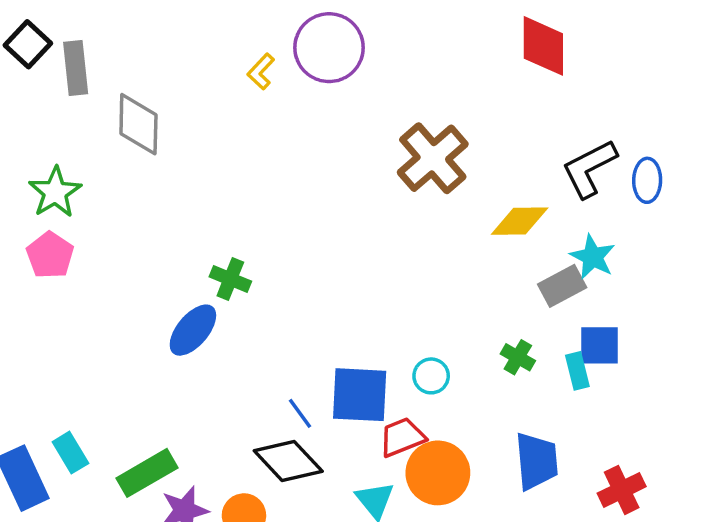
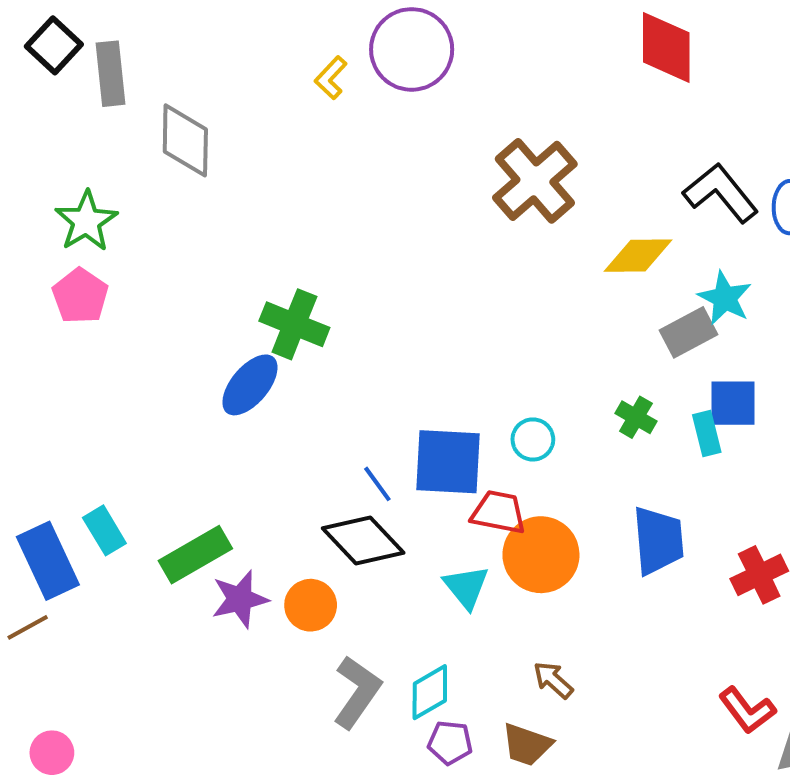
black L-shape: (589, 168) -> (721, 193), turned 78
green cross: (230, 279) -> (294, 324), size x1.4
red trapezoid: (402, 437) -> (499, 512), turned 33

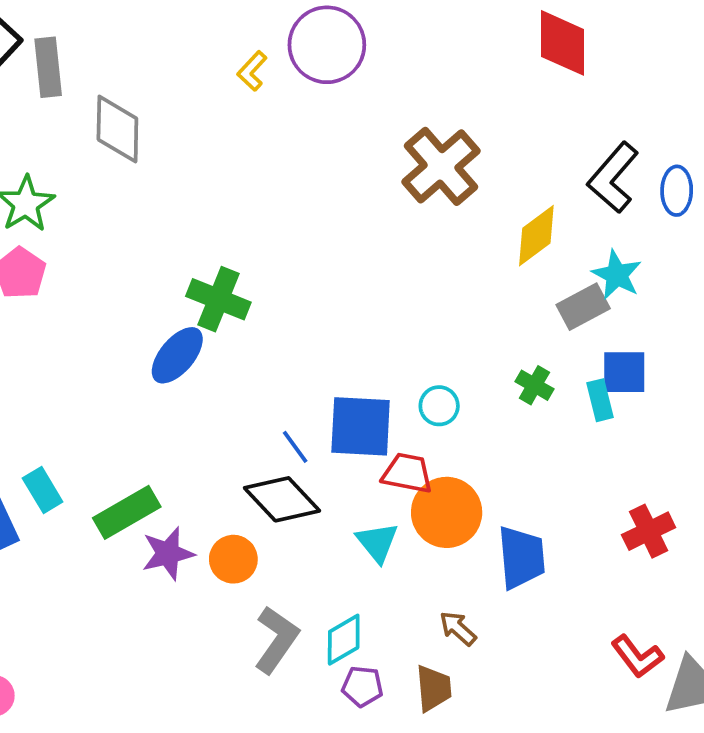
black L-shape: (721, 193) -> (613, 178), turned -100
yellow diamond: (638, 256) -> (536, 236), turned -36
blue trapezoid: (658, 541) -> (521, 557), moved
brown trapezoid: (527, 745) -> (433, 688), turned -114

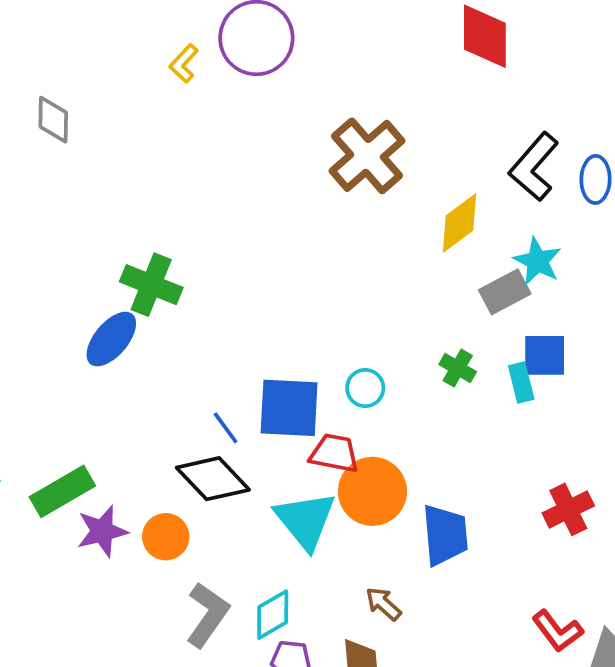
gray diamond: (117, 129) -> (53, 120), size x0.7
cyan triangle: (377, 542) -> (305, 520), size x1.5

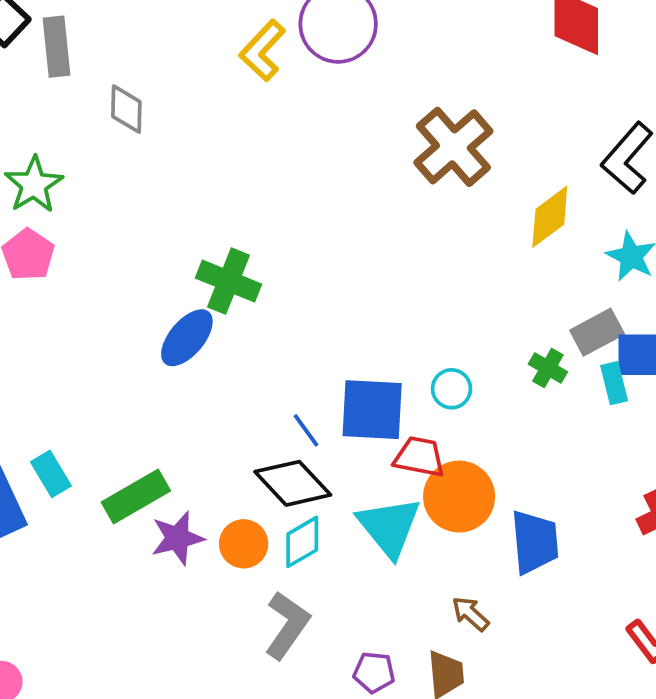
yellow L-shape: (184, 63) -> (263, 50), size x1.5
gray rectangle: (505, 292) -> (597, 332), moved
cyan diamond: (273, 615) -> (302, 542), moved

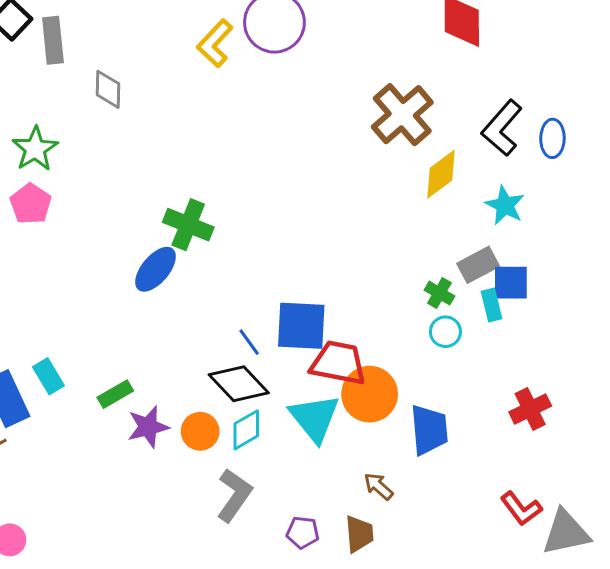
brown cross: (453, 147) -> (402, 115), moved
cyan circle: (452, 389) -> (445, 332), moved
red trapezoid: (419, 457) -> (338, 363), size x1.4
green rectangle: (136, 497) -> (115, 394), size x0.7

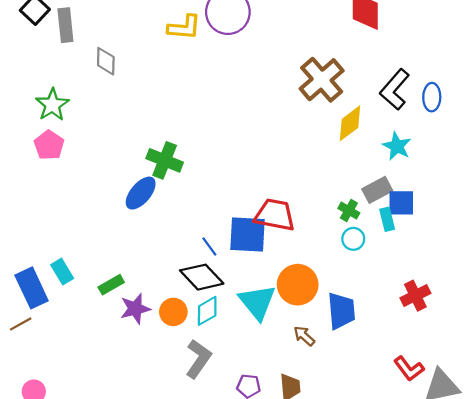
yellow L-shape: (215, 43) -> (184, 27), turned -128
red trapezoid: (338, 363) -> (275, 215), moved
brown arrow: (379, 486) -> (304, 336), moved

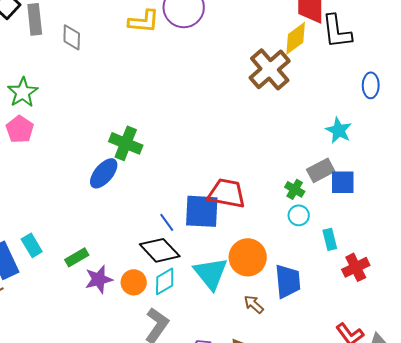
gray diamond: (106, 61) -> (72, 37), moved
black L-shape: (395, 89) -> (337, 31), moved, turned -48
yellow diamond: (350, 123) -> (296, 38), moved
cyan rectangle: (387, 219) -> (330, 239), moved

